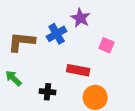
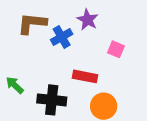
brown L-shape: (21, 42) -> (32, 23), moved
black cross: (47, 92) -> (52, 100), size x1.6

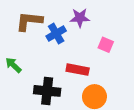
purple star: (88, 20) -> (80, 18), turned -30
green arrow: (15, 85) -> (13, 65), moved

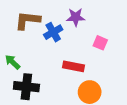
black cross: (47, 91) -> (26, 87), moved

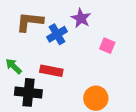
purple star: (76, 17) -> (81, 18), turned 30
red rectangle: (74, 66) -> (51, 71), moved

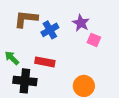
purple star: (81, 18) -> (81, 23), moved

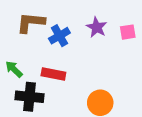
pink square: (94, 40) -> (128, 32), moved, turned -32

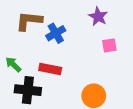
purple star: (97, 27) -> (98, 16), moved
pink square: (128, 32) -> (109, 45), moved

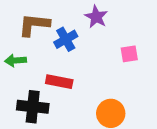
purple star: (98, 16) -> (96, 17), moved
green arrow: (13, 64) -> (16, 60), moved, turned -48

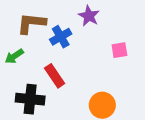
green arrow: (16, 60) -> (14, 56), turned -30
red rectangle: (59, 82) -> (55, 76), turned 45

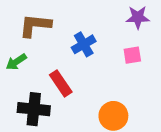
purple star: (89, 16) -> (138, 17), moved, turned -30
blue cross: (61, 37) -> (84, 44), moved

